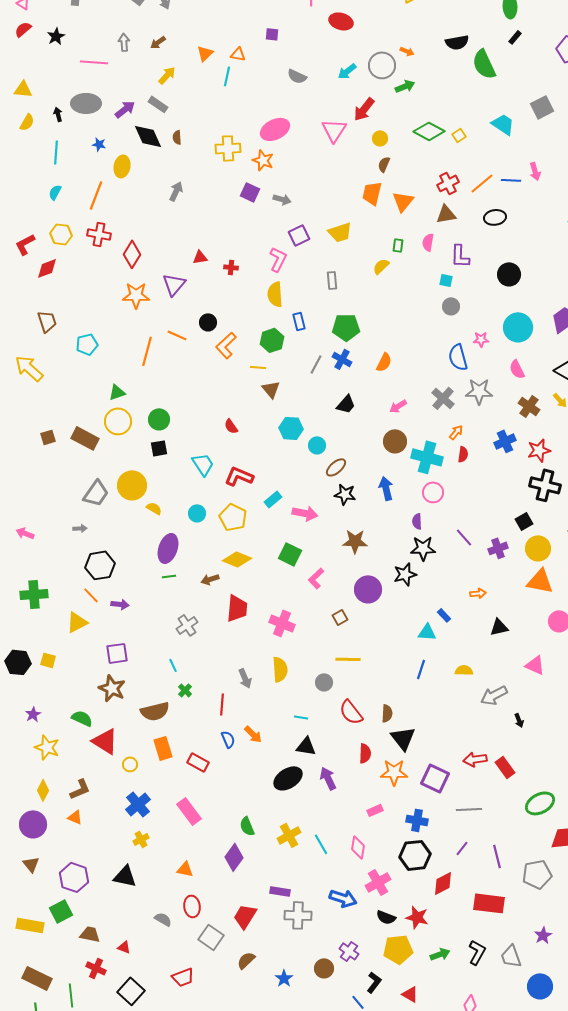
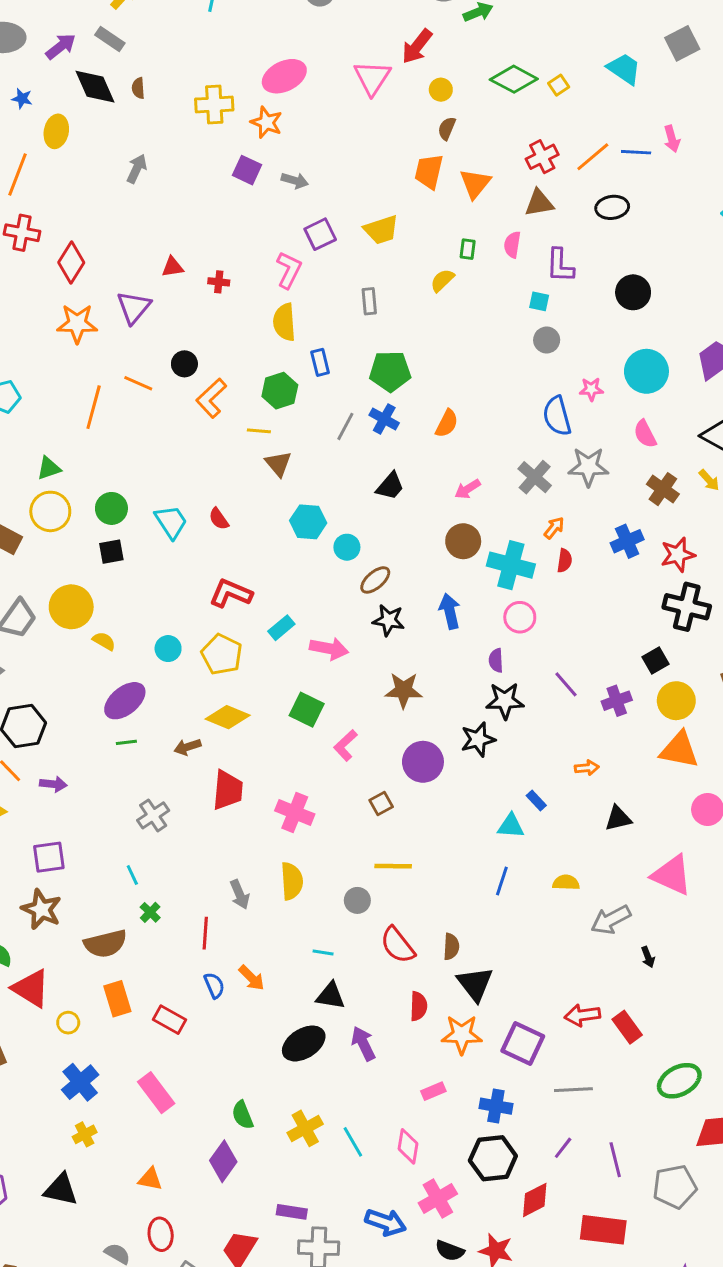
cyan trapezoid: (203, 464) -> (171, 522), moved
purple ellipse: (168, 548) -> (125, 701), turned 32
pink triangle: (535, 665) -> (672, 875), size x1.4

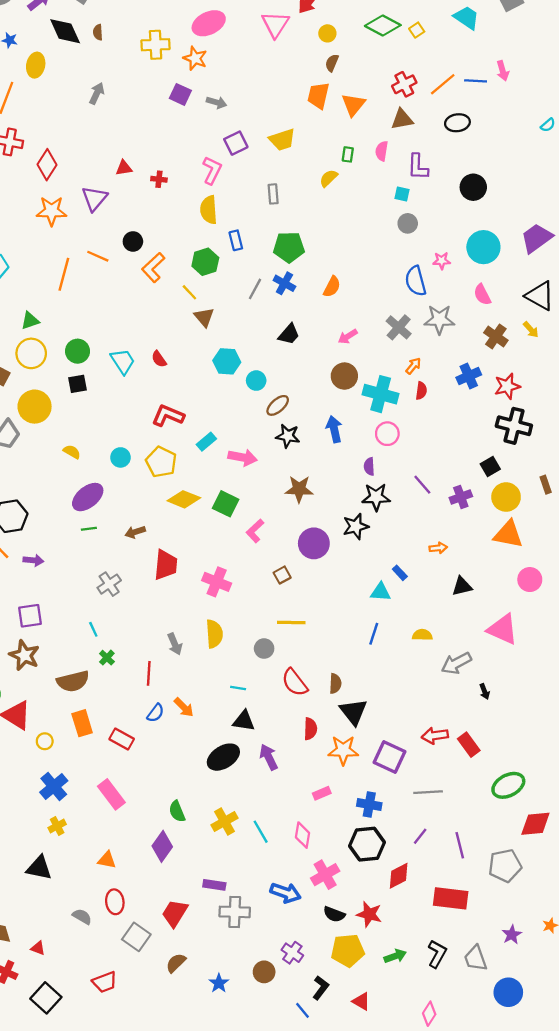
yellow line: (259, 431) -> (189, 292), turned 42
yellow circle: (71, 607) -> (35, 407), moved
yellow diamond: (228, 717) -> (184, 499), moved
blue semicircle: (214, 985) -> (156, 713), turned 60

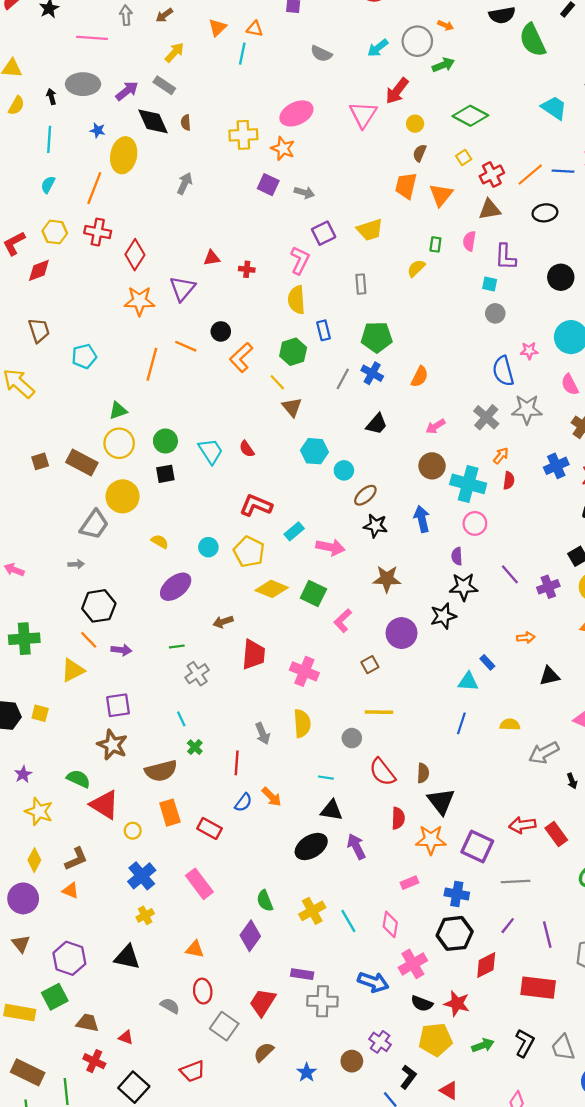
yellow square: (417, 30) -> (464, 158), moved
yellow ellipse: (36, 65) -> (124, 155), size x1.4
green line: (89, 529) -> (177, 647), moved

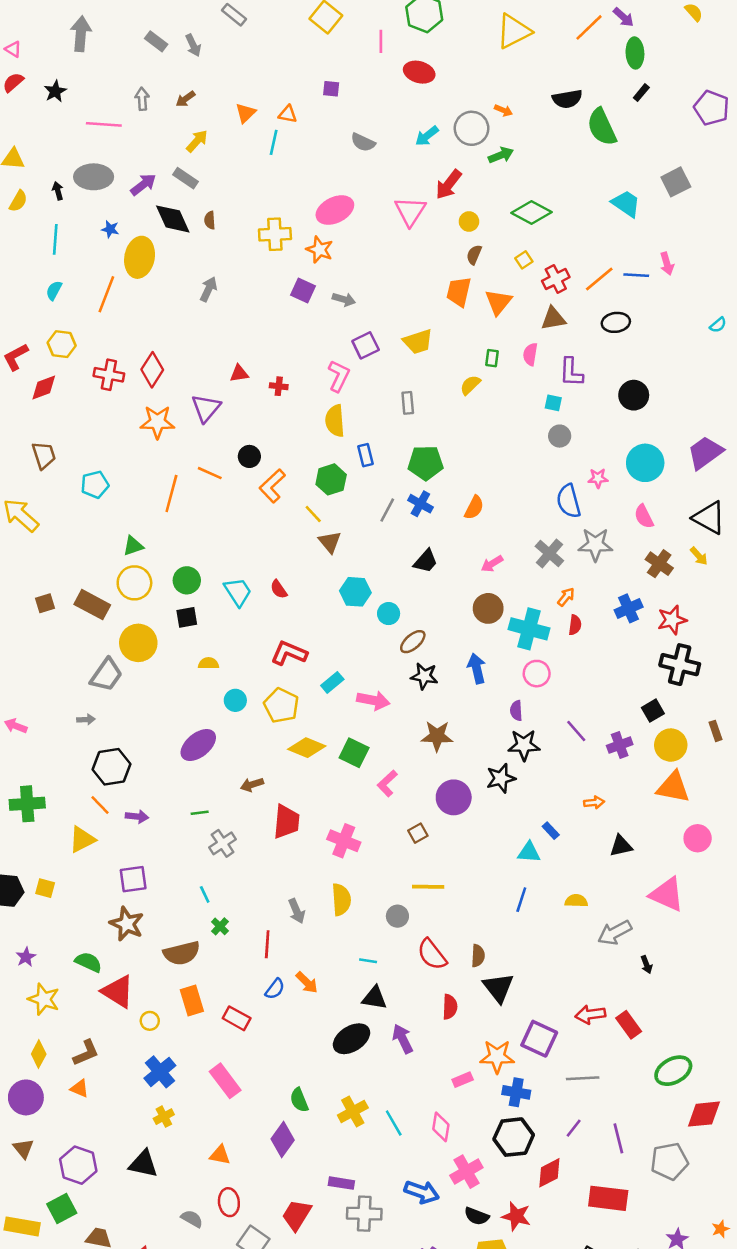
red cross: (98, 232) -> (109, 375), moved
yellow semicircle: (160, 542) -> (208, 663), moved, turned -30
orange star: (431, 840) -> (497, 1057), moved

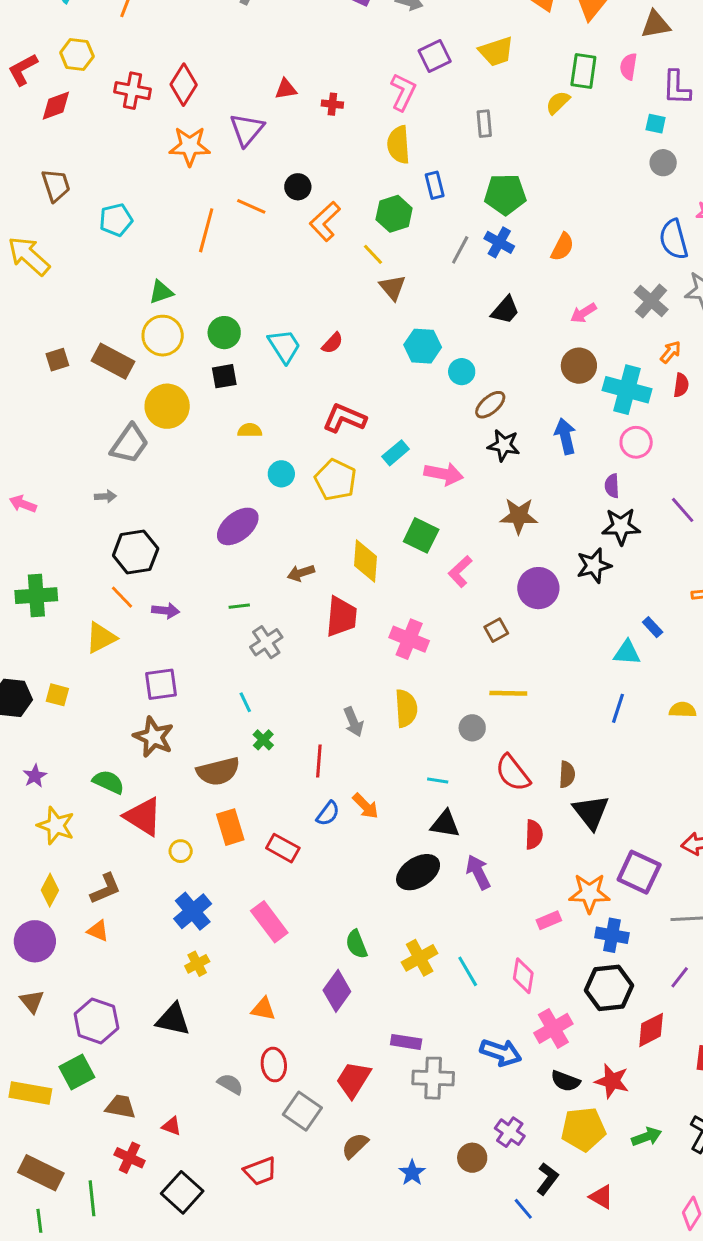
green rectangle: (492, 358) -> (583, 71), size x1.6
red semicircle: (279, 589) -> (332, 343), turned -102
yellow diamond: (307, 748) -> (365, 561), moved, turned 72

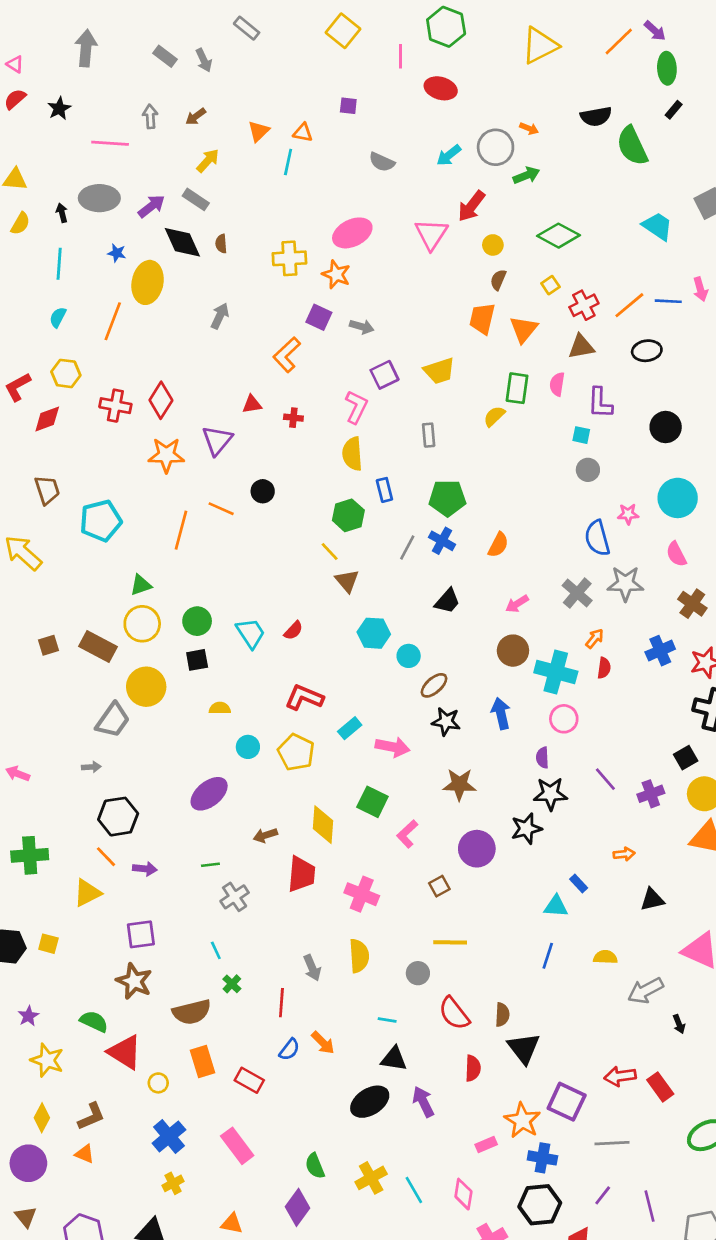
cyan pentagon: (116, 220) -> (101, 521), size x1.4
orange L-shape: (325, 221) -> (287, 355), moved
orange star: (589, 893) -> (522, 1120), turned 30

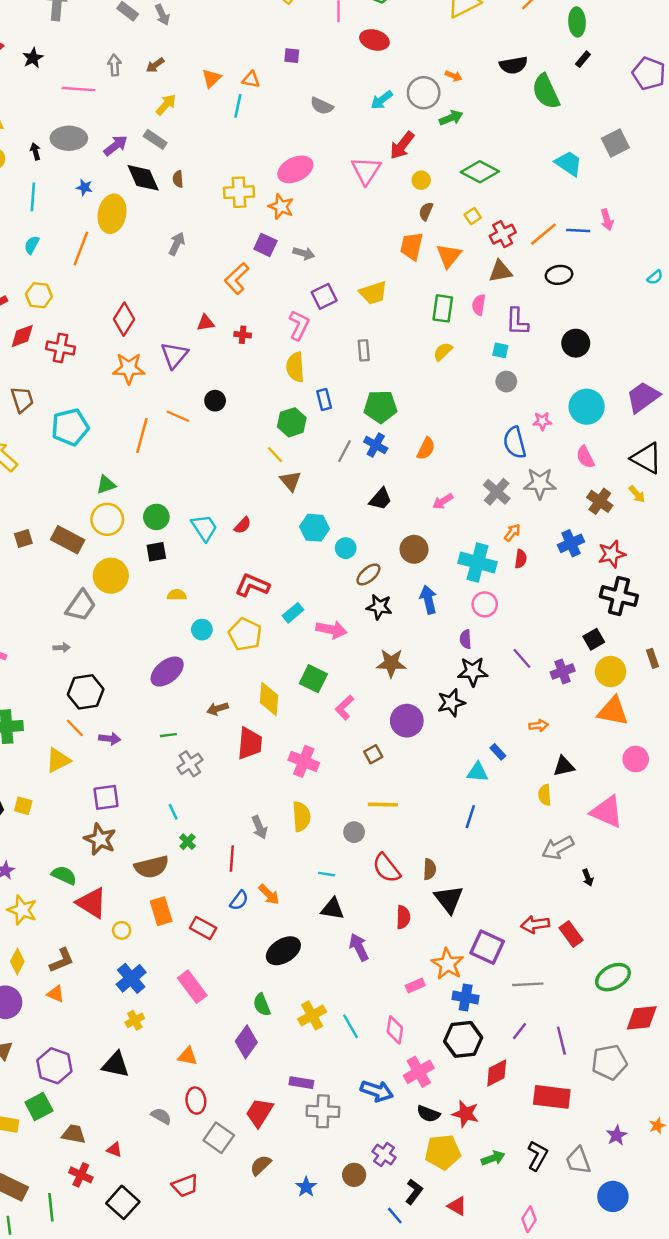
red cross: (115, 406) -> (60, 348), moved
yellow semicircle: (494, 416) -> (443, 352), moved
brown circle: (513, 651) -> (414, 549), moved
yellow semicircle: (605, 957) -> (545, 795), moved, turned -96
black ellipse: (370, 1102) -> (283, 951), moved

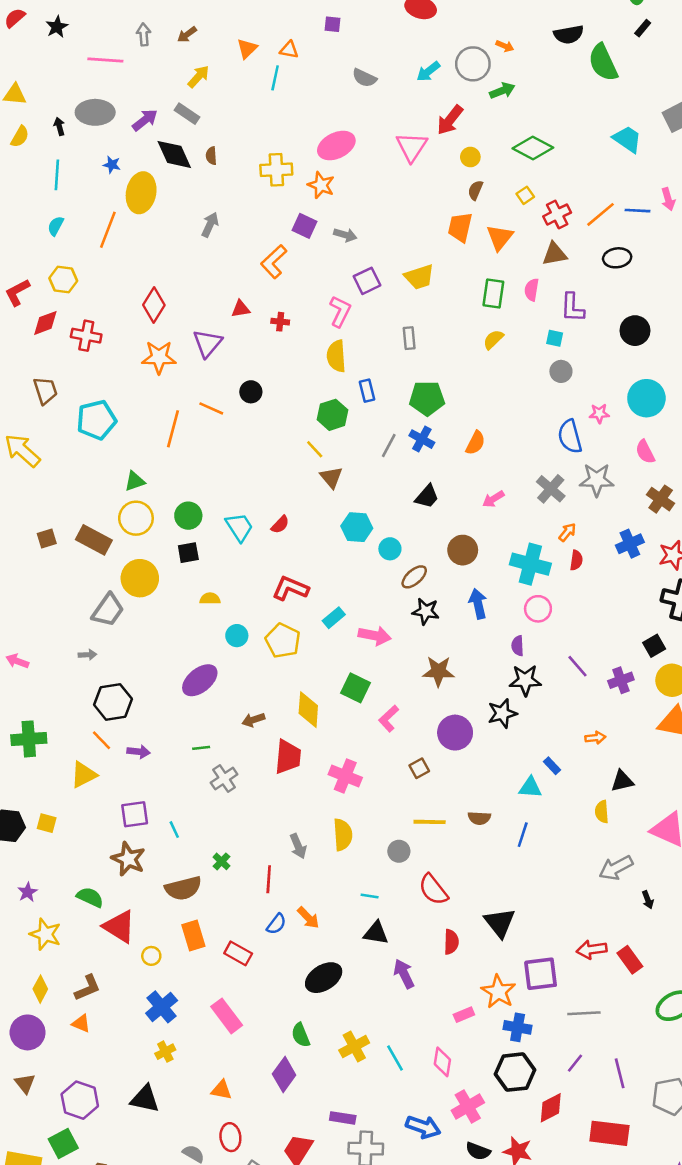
cyan line: (173, 812) -> (174, 830), moved
brown semicircle: (430, 869) -> (479, 818), moved, turned 90
purple square: (487, 947) -> (541, 974), turned -32

